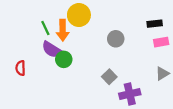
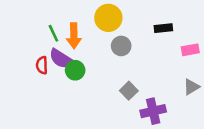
yellow circle: (79, 15) -> (108, 18), moved
black rectangle: (155, 24) -> (163, 28), moved
gray circle: (116, 39) -> (121, 46), moved
red semicircle: (20, 68) -> (42, 65), moved

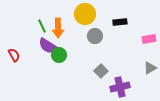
black rectangle: (163, 28) -> (120, 22), moved
red semicircle: (42, 65) -> (14, 55), moved, turned 152

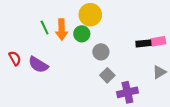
black rectangle: (120, 22) -> (143, 43), moved
gray circle: (95, 36) -> (101, 52), moved
purple semicircle: (48, 46) -> (38, 65), moved
green circle: (59, 55) -> (82, 34), moved

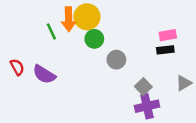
yellow circle: (90, 15) -> (87, 17), moved
orange arrow: (62, 30) -> (69, 19), moved
pink rectangle: (158, 41) -> (168, 35), moved
gray square: (107, 75) -> (143, 87), moved

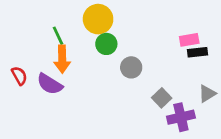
orange arrow: (69, 19) -> (62, 59), moved
black rectangle: (165, 50) -> (197, 52), moved
purple cross: (147, 106) -> (181, 117), moved

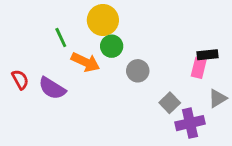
pink rectangle: (189, 40) -> (199, 68), moved, turned -66
orange arrow: (62, 59) -> (85, 62), moved, turned -64

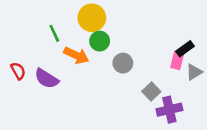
black rectangle: (207, 55) -> (185, 49), turned -30
gray triangle: (218, 98) -> (194, 72), moved

